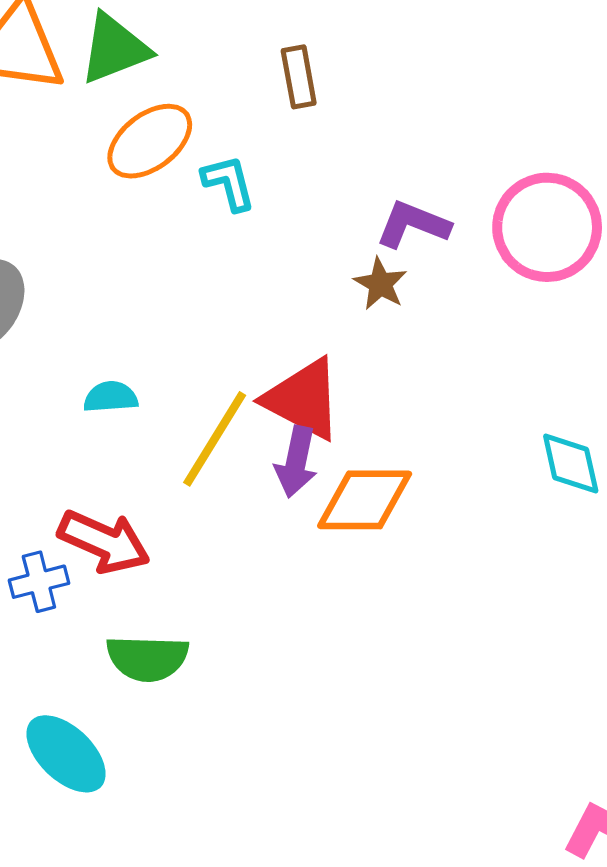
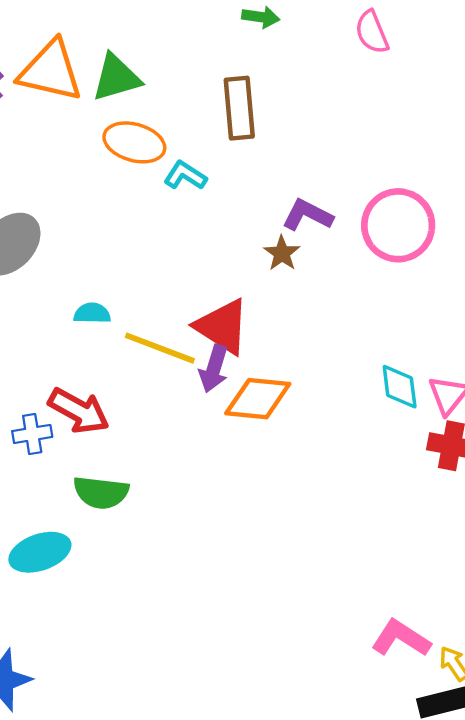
brown rectangle: (299, 77) -> (239, 108), size x1.5
orange ellipse: (150, 141) -> (134, 142), turned 48
cyan L-shape: (229, 183) -> (185, 176), turned -48
yellow line: (215, 439) -> (160, 348), turned 74
cyan ellipse: (66, 754) -> (40, 552), turned -68

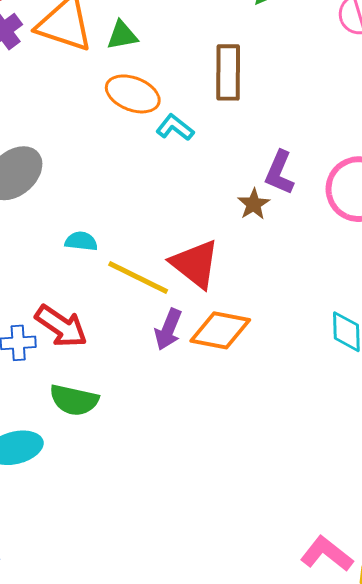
green triangle: (116, 78) -> (122, 35), size x0.7
purple L-shape: (307, 215) -> (279, 173), turned -99
purple arrow: (214, 369) -> (168, 329), moved

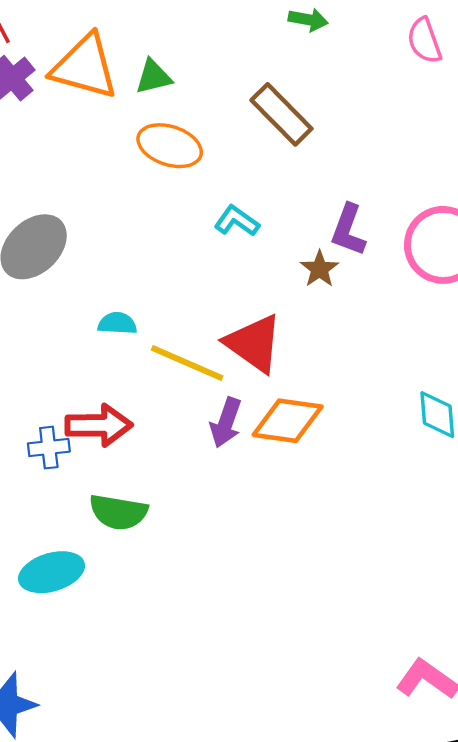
brown rectangle: (228, 72) -> (281, 114), turned -42
cyan L-shape: (175, 127) -> (237, 221), moved
red arrow: (61, 326) -> (99, 425), turned -32

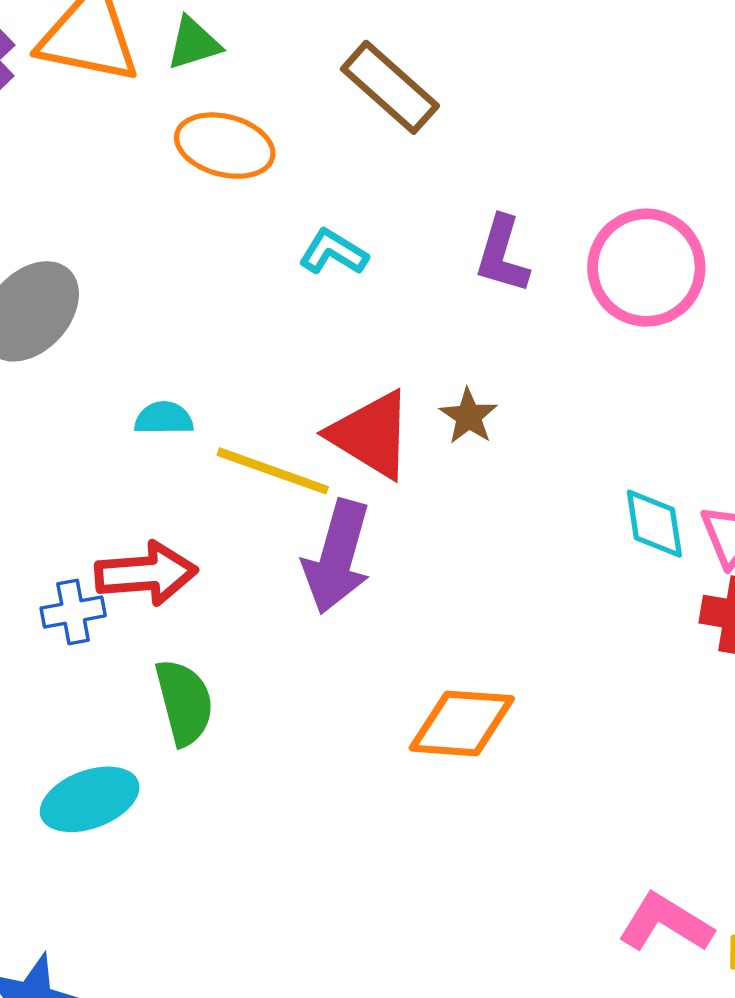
brown star: (320, 269) -> (469, 416), moved
orange diamond: (288, 421) -> (462, 723), moved
purple arrow: (226, 423) -> (337, 557), size x1.5
green semicircle: (118, 512) -> (184, 702), turned -110

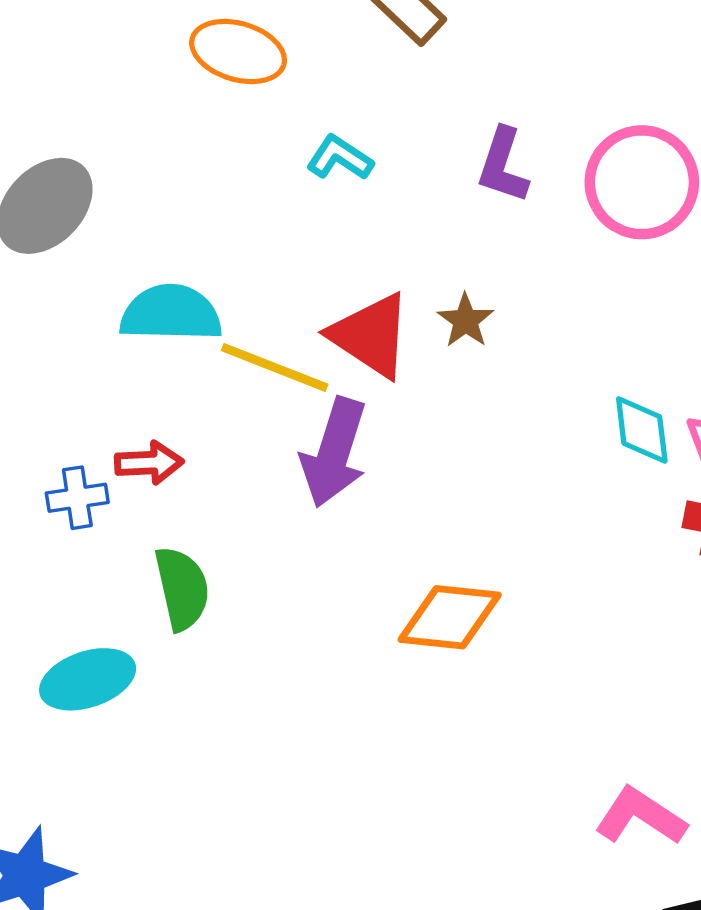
cyan semicircle: (164, 418) -> (171, 313), size x1.8
red arrow: (146, 574) -> (149, 463), size x0.7

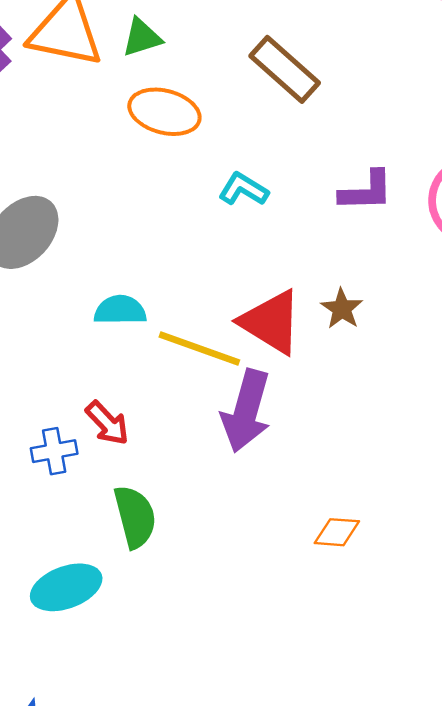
purple L-shape: (503, 165) -> (366, 191), turned -108
cyan semicircle: (171, 313) -> (120, 310), size x0.7
red arrow: (149, 463) -> (107, 423), turned 51
orange diamond: (450, 617) -> (337, 532), size x0.6

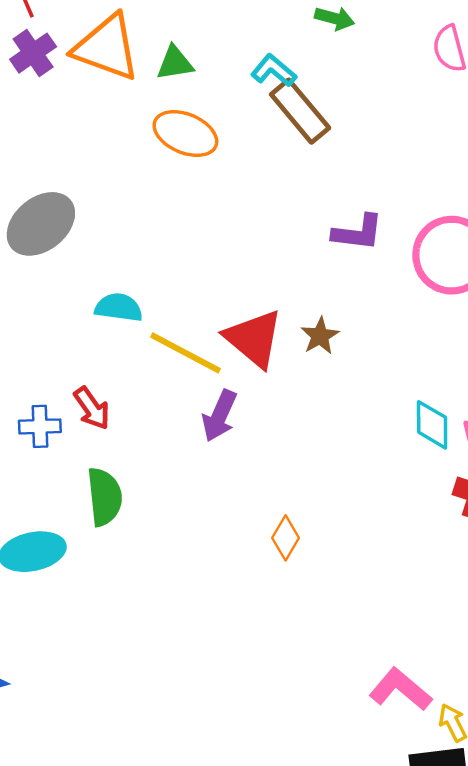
cyan L-shape: (243, 189) -> (274, 71), moved
purple arrow: (246, 411) -> (219, 416), size x0.7
orange diamond: (337, 532) -> (286, 538), turned -72

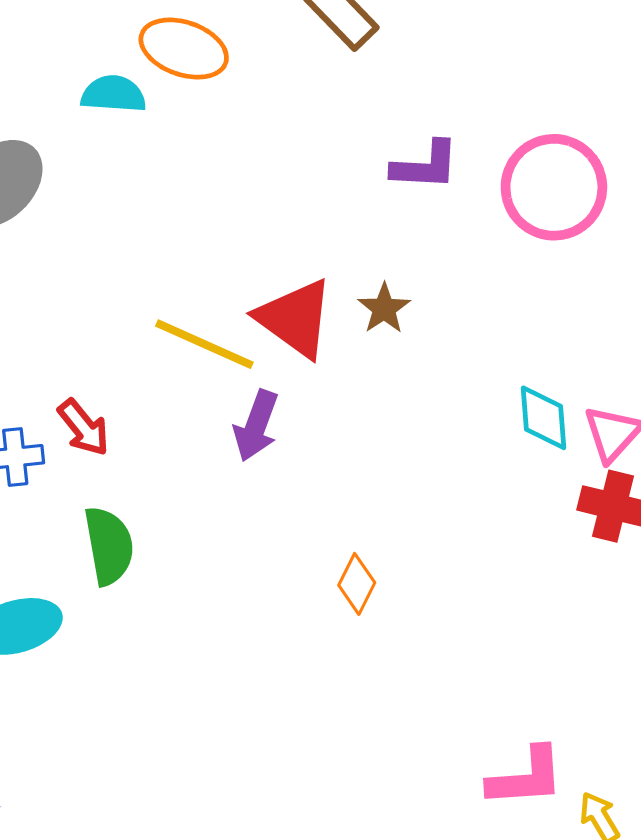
cyan semicircle: (119, 307) -> (114, 94), moved
pink L-shape: (401, 689) -> (526, 777), turned 140

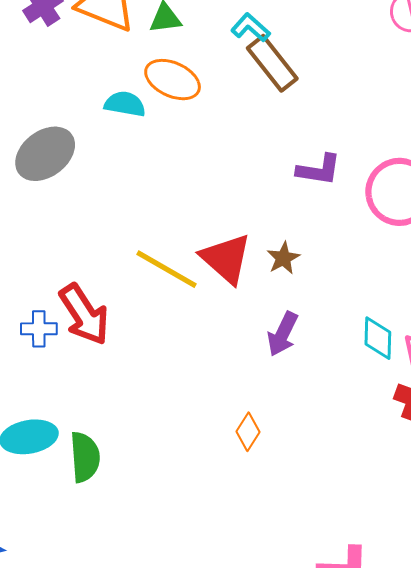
purple arrow: (256, 426) -> (283, 334), moved
red arrow: (84, 428) -> (84, 314), size x1.6
green semicircle: (109, 546) -> (85, 457), moved

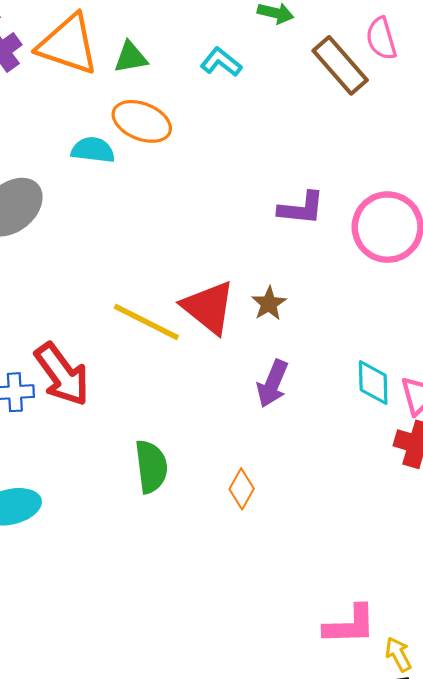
brown rectangle: (272, 63) -> (340, 65), moved
green semicircle: (85, 457) -> (151, 467), moved

